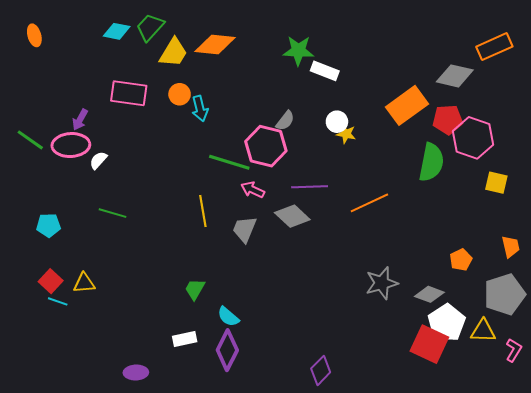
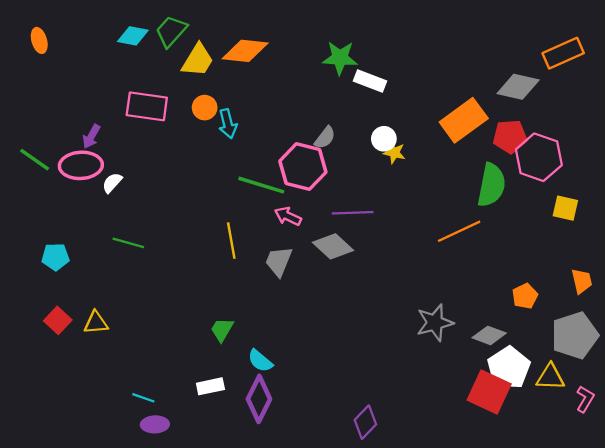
orange line: (369, 203) -> (459, 231), moved
cyan line: (58, 301) -> (143, 398), moved

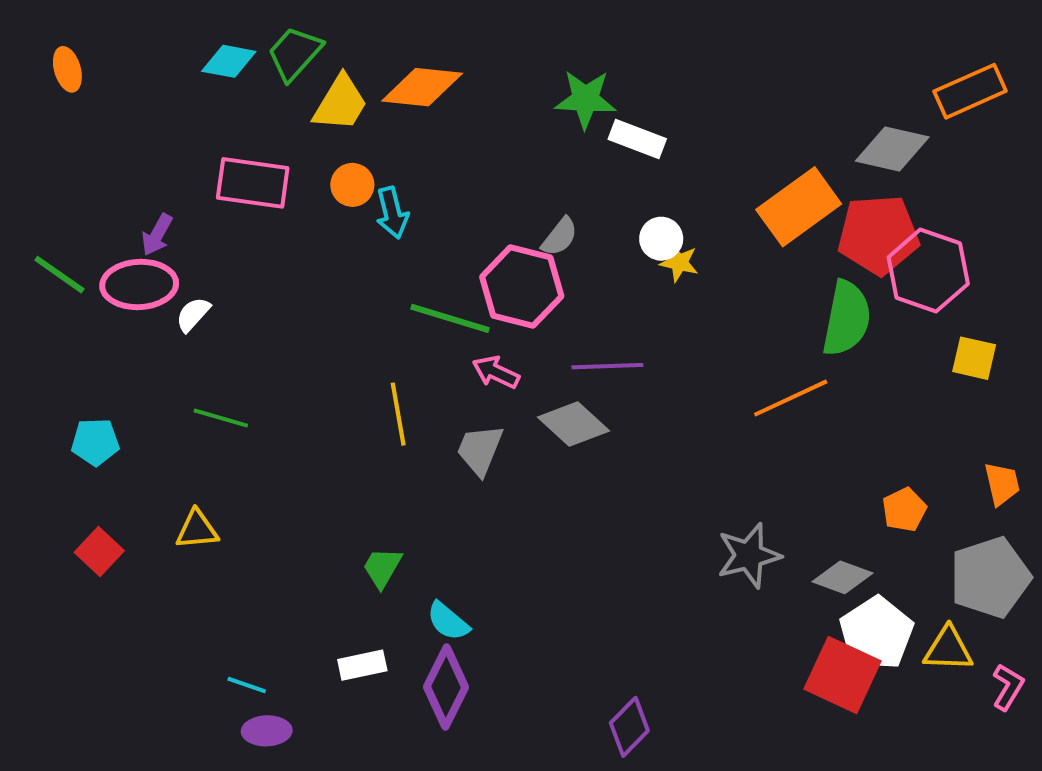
red pentagon: (510, 136) -> (878, 235), size x1.4
yellow triangle: (96, 323) -> (197, 530), moved

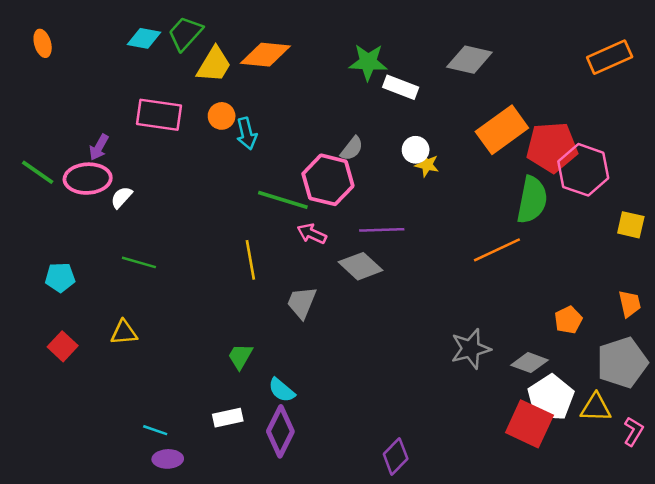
gray diamond: (892, 149) -> (469, 60), moved
yellow square: (974, 358) -> (631, 225), moved
gray trapezoid: (480, 450) -> (302, 302), moved

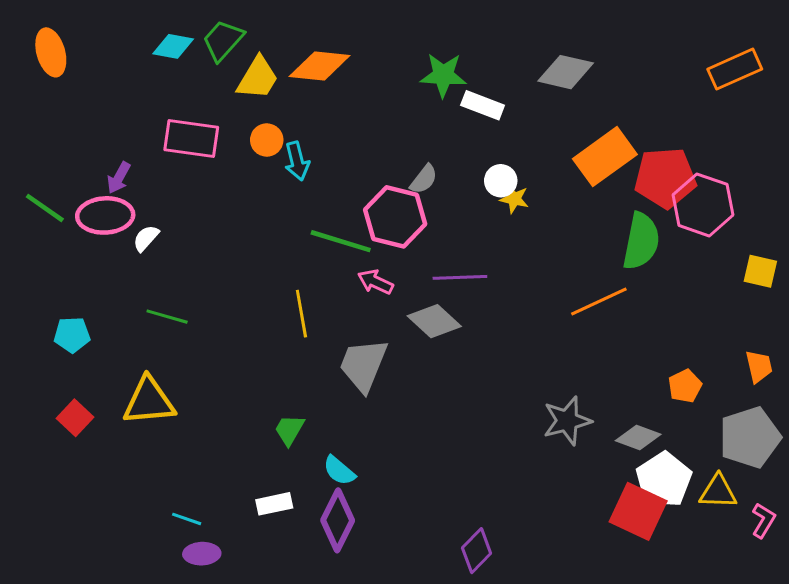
orange ellipse: (43, 43) -> (51, 52), size x1.4
gray trapezoid: (302, 302) -> (363, 365), size x1.4
yellow triangle: (124, 333) -> (149, 401), size x1.6

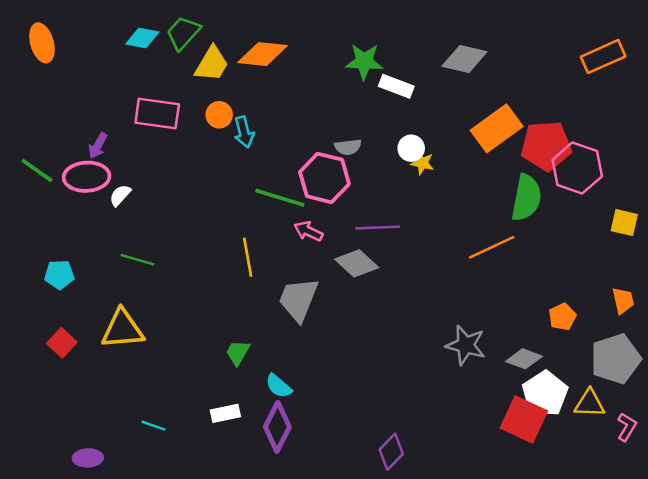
gray semicircle: (424, 179) -> (348, 147), turned 45
gray star: (567, 421) -> (466, 345), turned 30
purple ellipse: (202, 554) -> (88, 458), moved

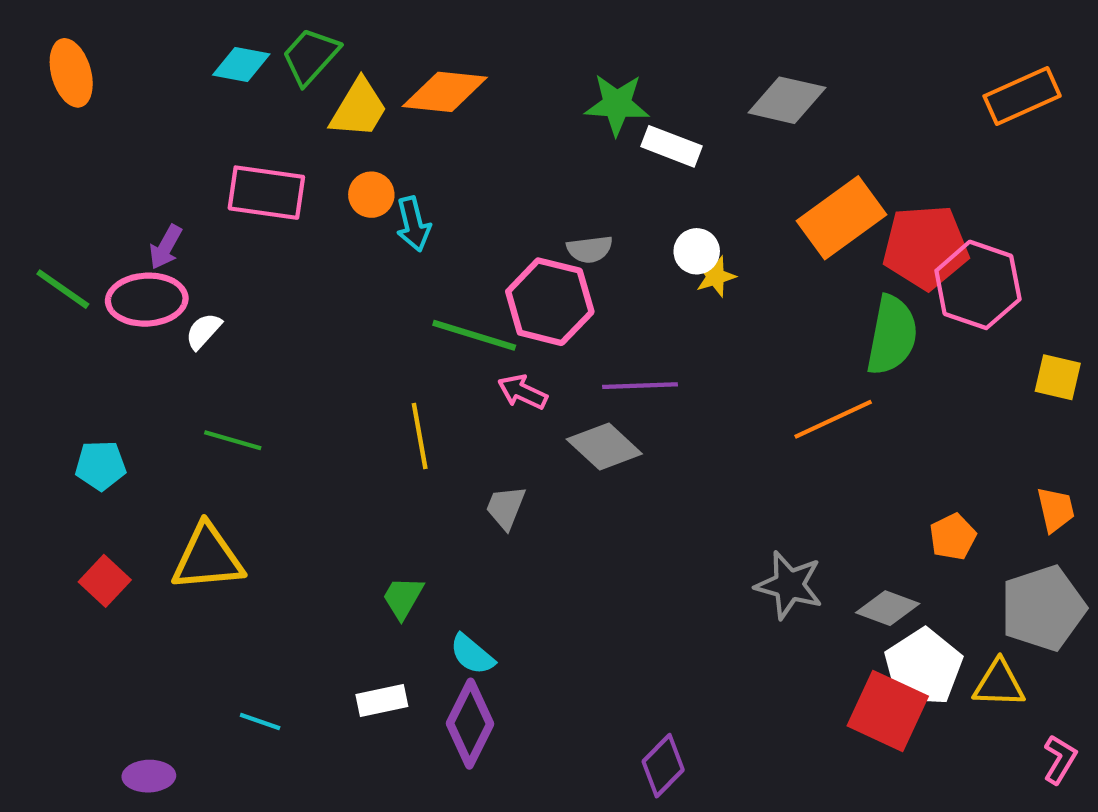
yellow star: (422, 163) -> (716, 277), turned -30
gray trapezoid: (298, 299) -> (506, 507), size x0.6
pink L-shape: (627, 427) -> (1060, 759), moved

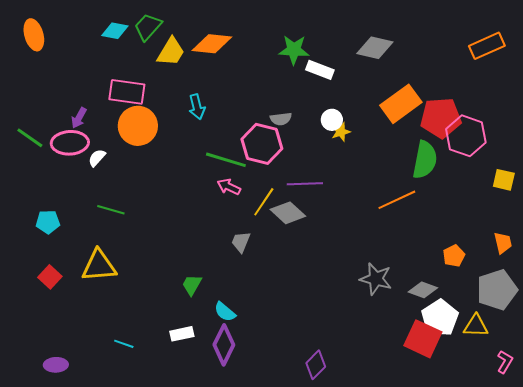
orange circle: (371, 195) -> (138, 126), moved, size x1.8
pink arrow: (522, 392) -> (229, 187), moved
yellow line: (420, 436) -> (264, 202), moved, turned 44
purple ellipse: (149, 776) -> (56, 365), moved

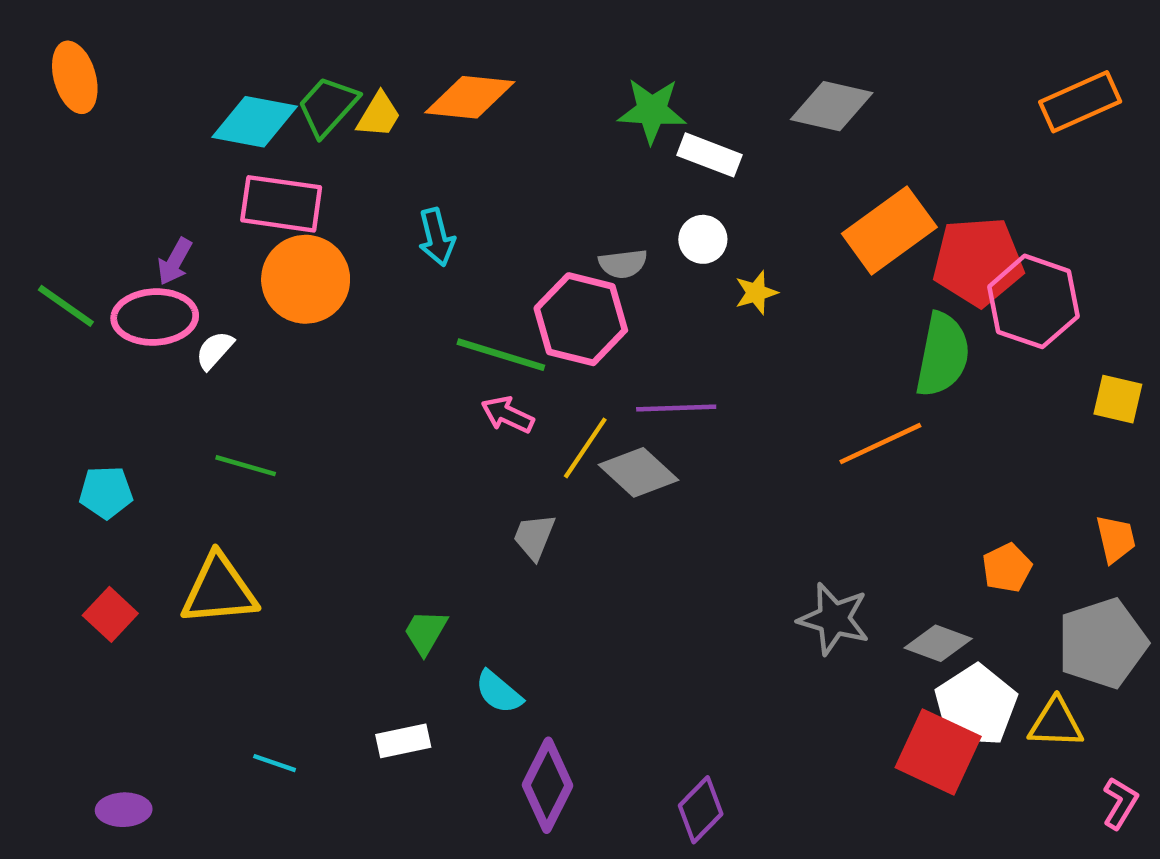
green trapezoid: (148, 27) -> (328, 106), moved
cyan diamond: (115, 31) -> (255, 122), moved, size x1.4
yellow trapezoid: (171, 52) -> (379, 115), size x0.7
white circle: (332, 120) -> (703, 239), moved
purple diamond: (224, 345) -> (548, 785), moved

